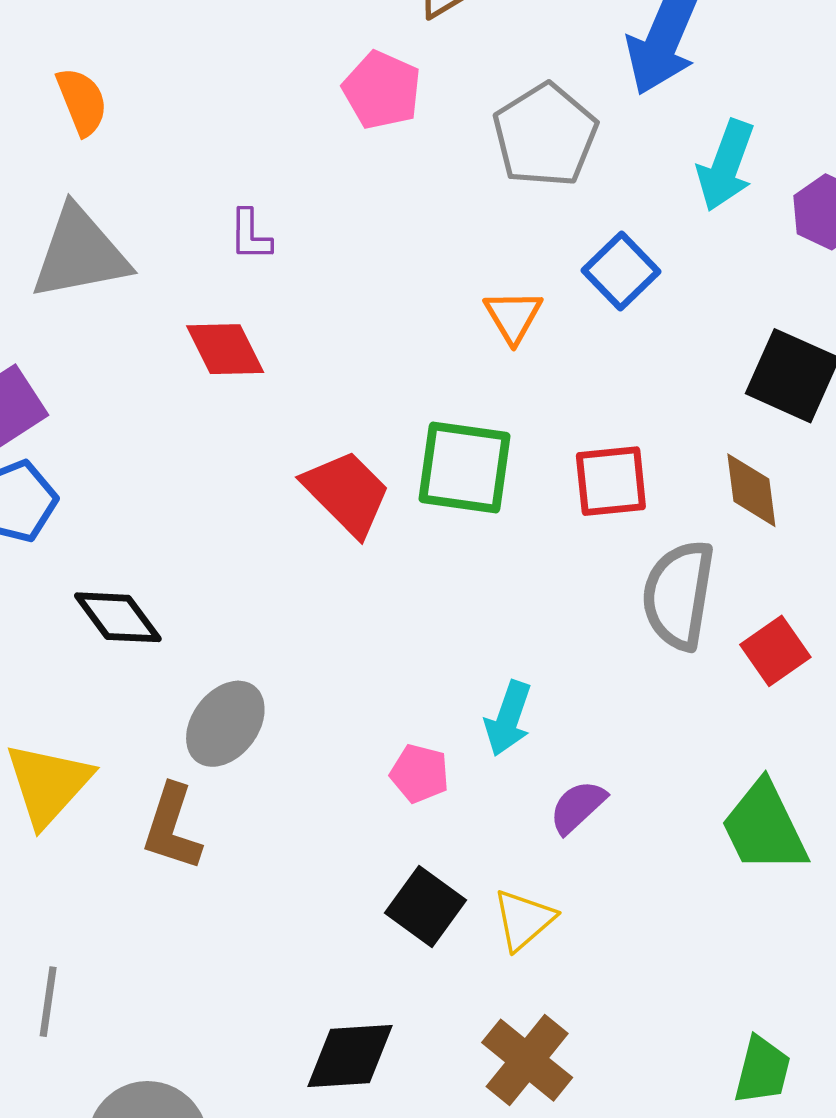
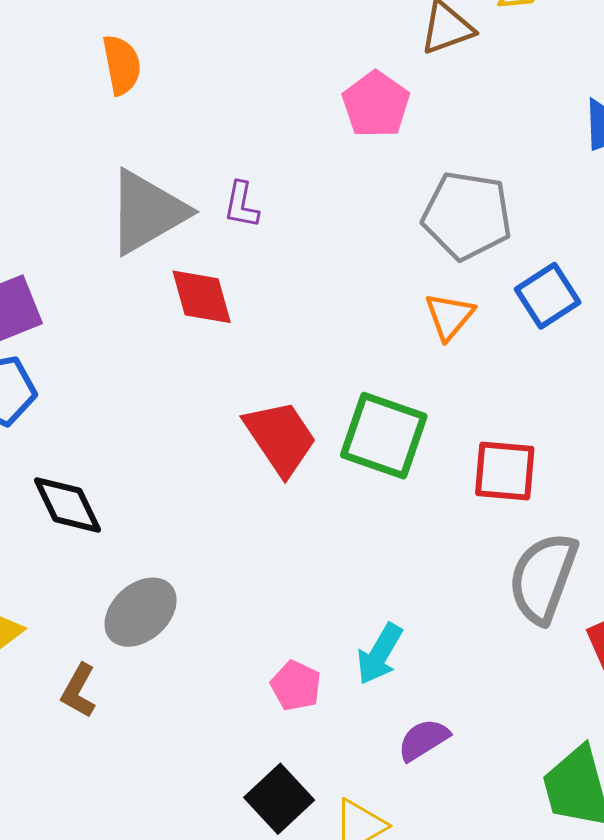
gray pentagon: (545, 135) -> (467, 216), moved, turned 30
gray triangle: (80, 253) -> (147, 212), moved, turned -30
brown L-shape: (172, 827) -> (79, 691), size x0.7

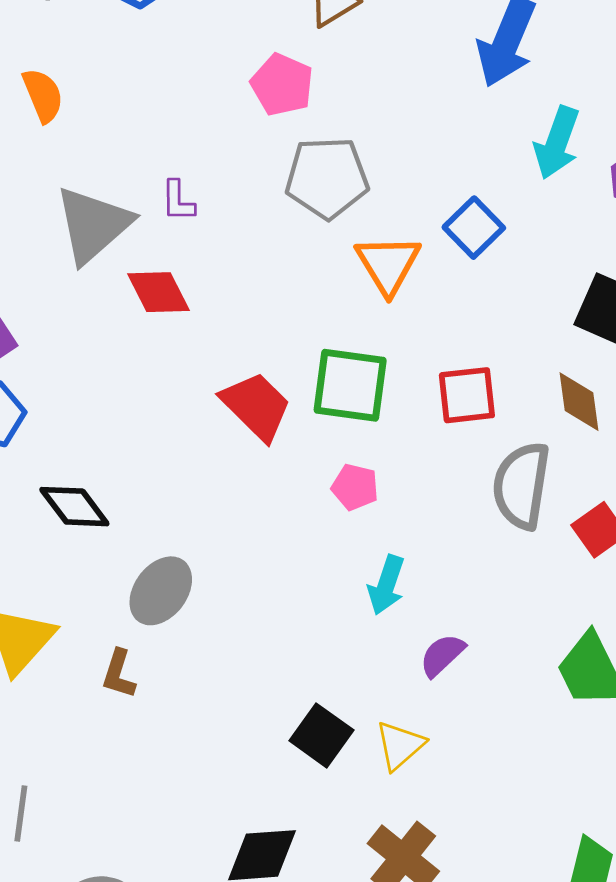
gray pentagon: (467, 216) -> (327, 178), moved
orange triangle: (449, 316) -> (388, 264), size x1.4
pink pentagon: (296, 686) -> (355, 487), moved

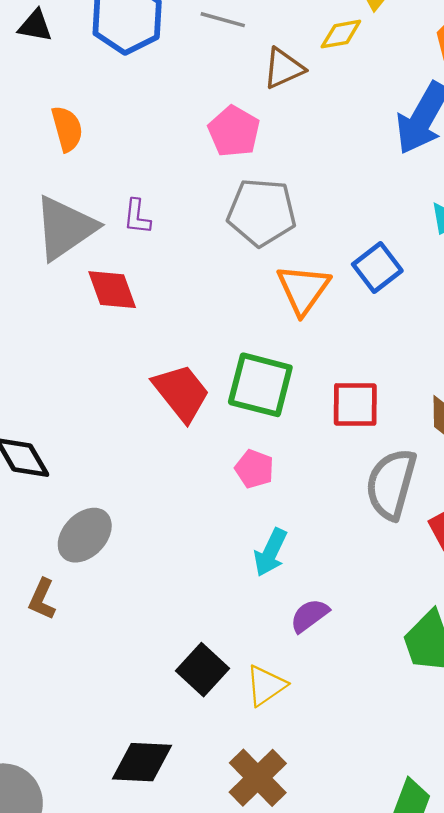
orange semicircle: (43, 95) -> (67, 129), moved

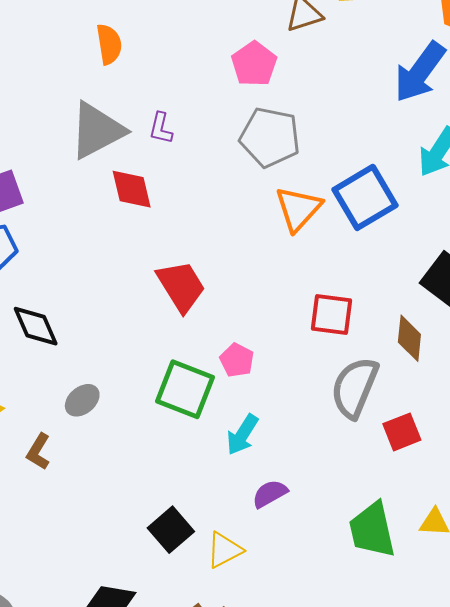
blue square: (377, 267) -> (365, 197), size x1.5
green square: (260, 385) -> (185, 389), moved
gray ellipse: (85, 535) -> (82, 400), size x0.7

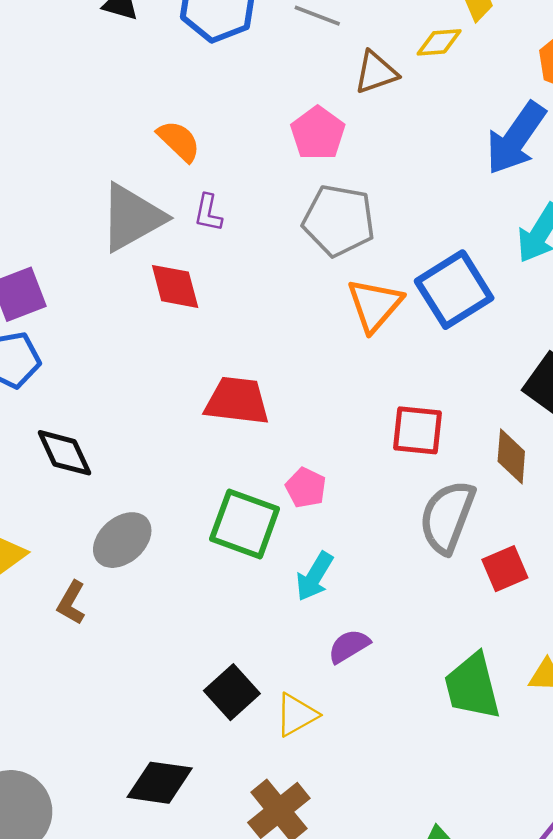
orange semicircle: (109, 44) -> (179, 141), moved, turned -36
red trapezoid: (181, 286) -> (237, 401), turned -50
gray ellipse: (82, 400) -> (122, 540), size x1.4

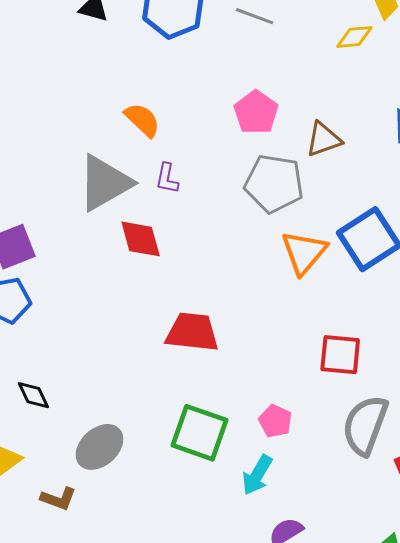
brown triangle: (376, 72) -> (324, 139), moved
black diamond: (64, 453) -> (33, 395), moved, size x0.7
pink pentagon: (306, 488) -> (275, 421), moved
brown L-shape: (71, 603) -> (58, 499), turned -99

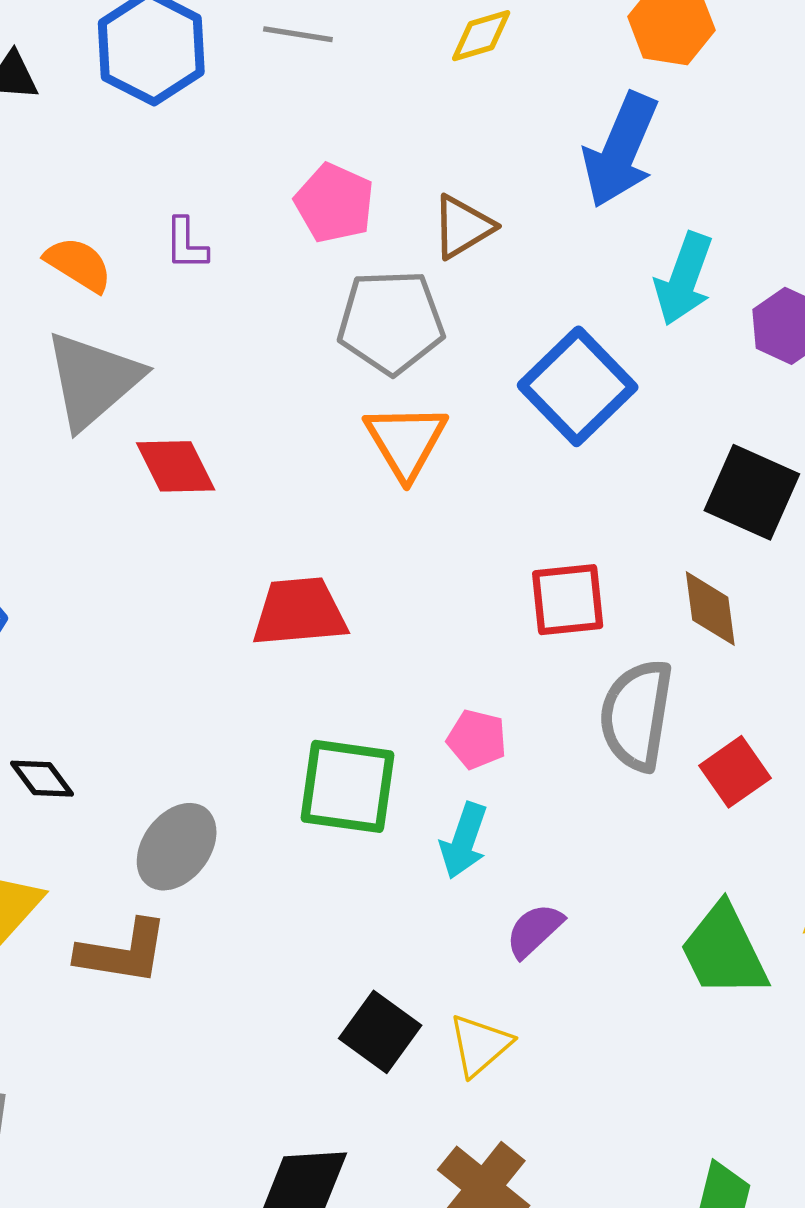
orange semicircle: (142, 120) -> (78, 264), moved
purple L-shape: (167, 178) -> (186, 244), moved
orange triangle: (304, 252) -> (406, 441), moved
brown L-shape: (58, 499) -> (123, 952), size x1.5

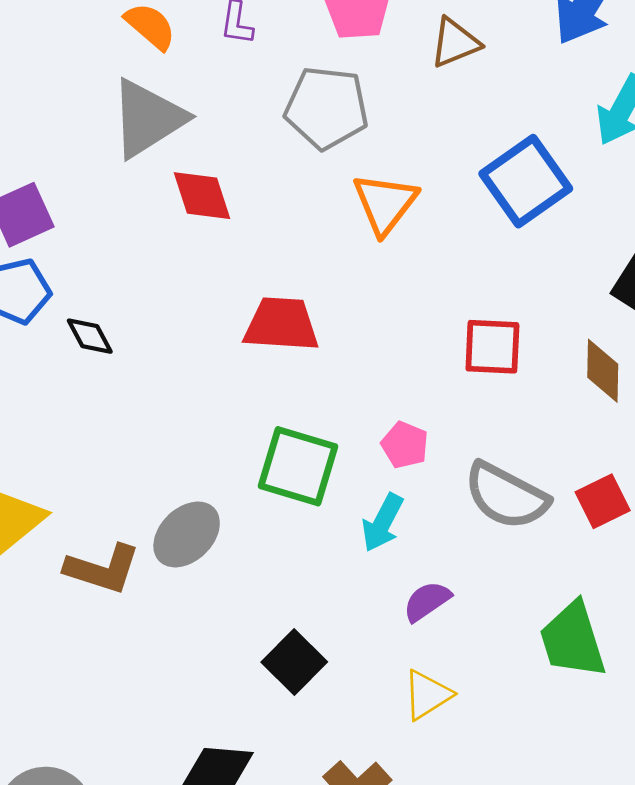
gray pentagon: (391, 322) -> (327, 108), moved
gray semicircle: (636, 715) -> (506, 496), moved, turned -80
black diamond: (42, 779) -> (90, 336), moved
gray ellipse: (177, 847) -> (187, 534), moved
yellow triangle: (480, 1045) -> (427, 695), moved

